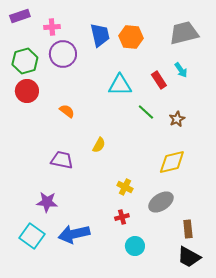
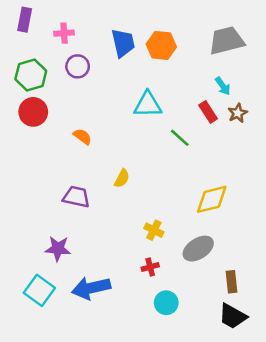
purple rectangle: (20, 16) -> (25, 20), turned -60
purple circle: (63, 54) -> (78, 66), size x0.7
red rectangle: (159, 80) -> (208, 112), moved
brown star: (177, 119) -> (238, 113), moved

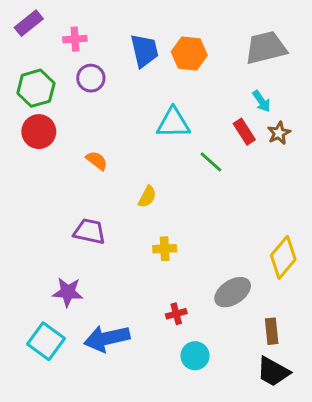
purple rectangle: (25, 20) -> (29, 23), turned 40
yellow semicircle: (122, 178) -> (147, 197), moved
yellow diamond: (212, 199) -> (283, 257), moved, turned -36
yellow cross: (154, 230) -> (165, 249), moved, turned -30

